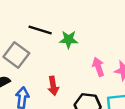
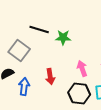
pink arrow: (98, 67) -> (82, 68), moved

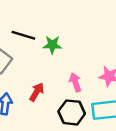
red arrow: (50, 76) -> (37, 92), turned -140

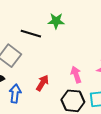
green star: (52, 45) -> (56, 21), moved

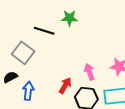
red arrow: (42, 83) -> (65, 86), moved

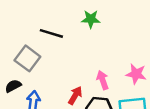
green star: (69, 18) -> (91, 19), moved

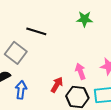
green star: (91, 19) -> (85, 19), moved

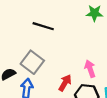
gray square: (16, 53) -> (32, 62), moved

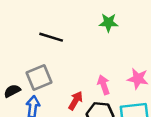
gray square: (32, 62) -> (39, 77), turned 30

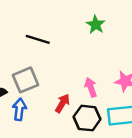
green star: (109, 23) -> (96, 25), turned 30

